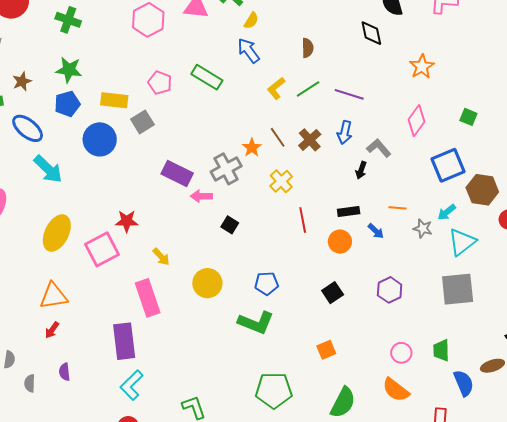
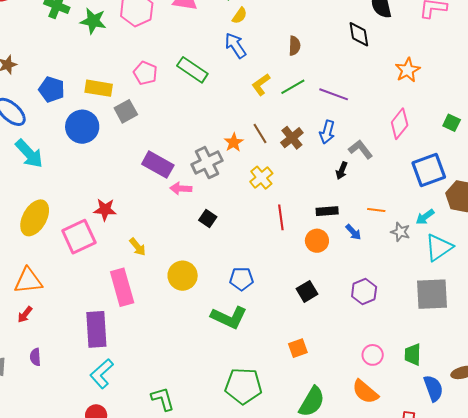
green star: (69, 70) -> (93, 21), moved
blue pentagon: (67, 104) -> (52, 89), turned 30

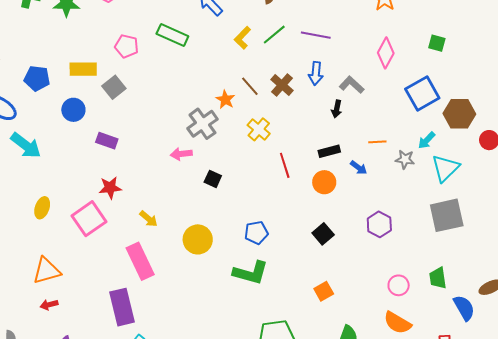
blue circle: (82, 127) -> (73, 110), size x0.7
purple rectangle: (158, 165) -> (107, 141), moved, size x0.7
yellow ellipse: (35, 218) -> (42, 208), size x0.6
red arrow: (25, 315) -> (49, 305), turned 48

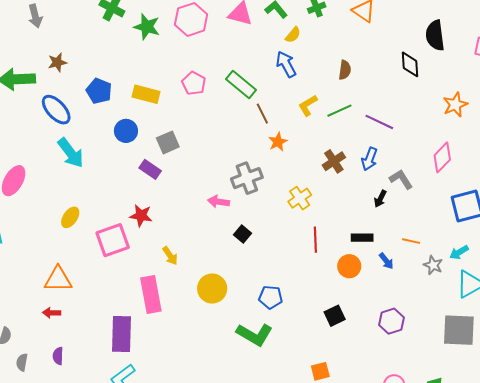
brown line: (250, 86) -> (262, 114), moved
gray square: (114, 87) -> (168, 142), moved
orange star: (225, 100) -> (278, 142), moved

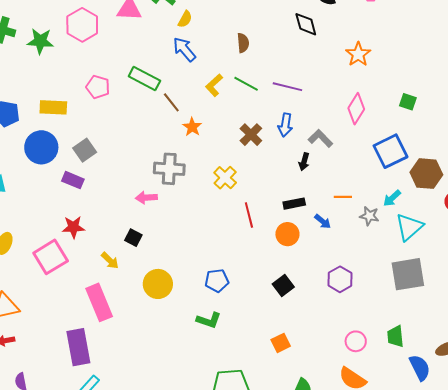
green line: (339, 111) -> (246, 84), turned 65
blue circle: (126, 131) -> (41, 147), size x1.4
gray cross: (247, 178) -> (169, 169), turned 36
black square: (243, 234) -> (133, 238), moved
green L-shape: (255, 334) -> (209, 320), size x0.7

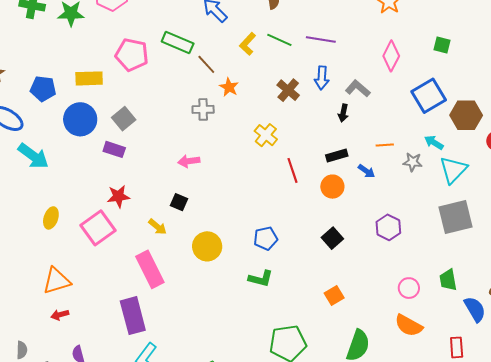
pink pentagon: (98, 87) -> (132, 55), size x1.4
gray cross: (169, 169) -> (203, 109), moved, size x0.7
cyan arrow: (392, 198) -> (434, 142), turned 78

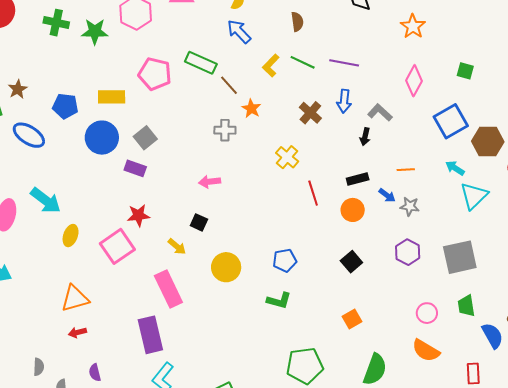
cyan arrow: (33, 156) -> (46, 200), moved
gray star: (413, 162) -> (410, 206), moved
gray square: (456, 217) -> (460, 257), moved

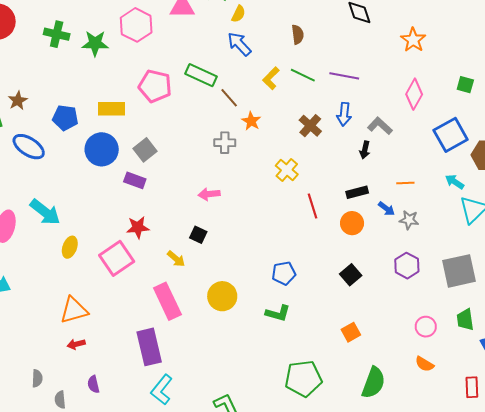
yellow circle: (226, 267) -> (222, 296), moved
orange semicircle: (426, 351) -> (424, 364), size x0.7

